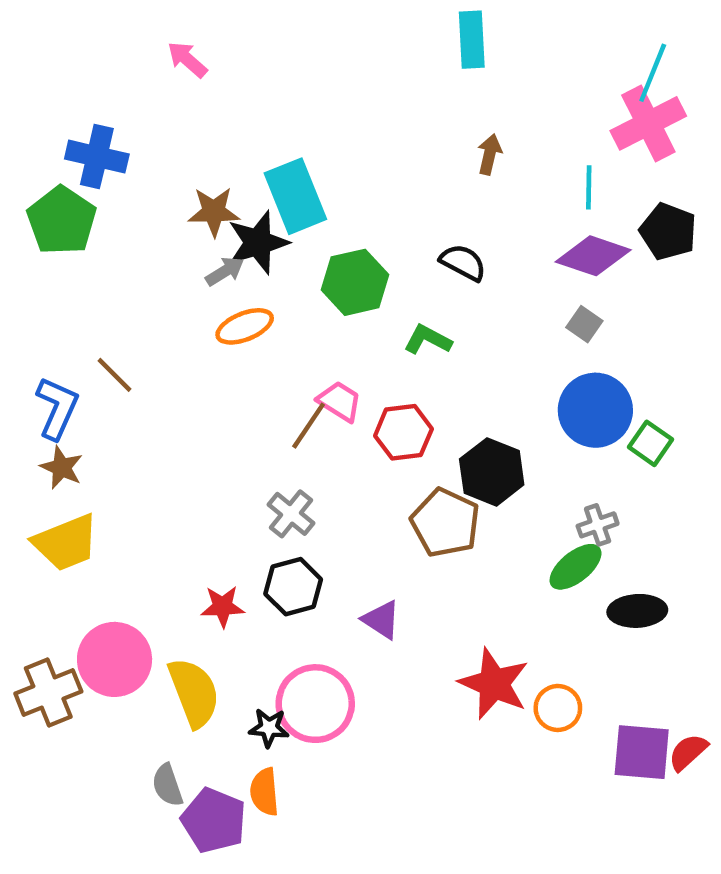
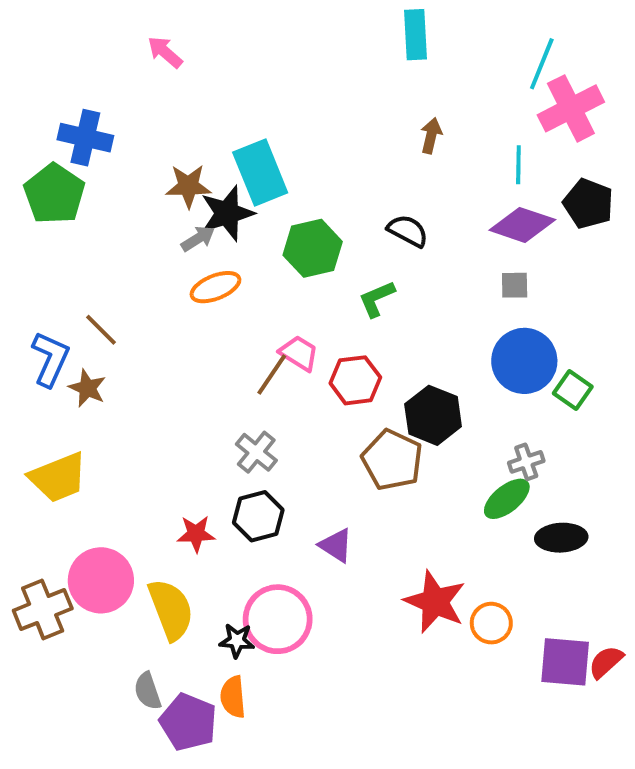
cyan line: (653, 73) -> (542, 64), moved
gray square: (584, 324) -> (515, 285), turned -36
green L-shape: (428, 340) -> (377, 299), turned -51
brown star: (62, 468) -> (87, 388), moved

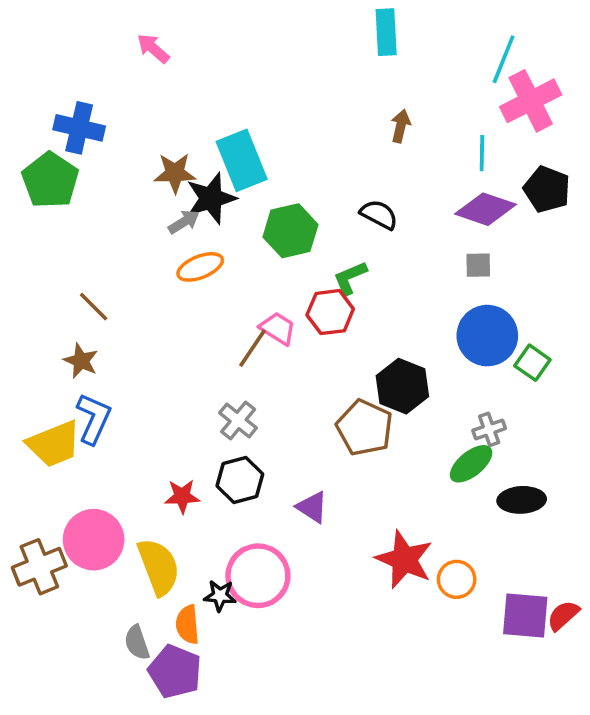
blue L-shape: (50, 359) -> (94, 419), moved
red hexagon: (355, 380) -> (330, 312), moved
orange semicircle: (233, 697) -> (188, 625), moved

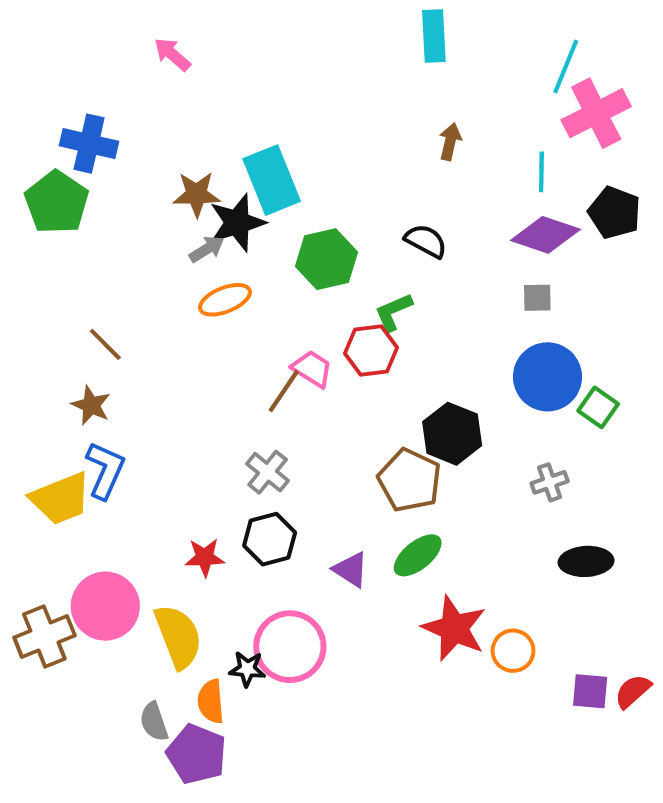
green ellipse: (471, 464) -> (418, 555), moved
purple square: (525, 615) -> (590, 691), size x0.7

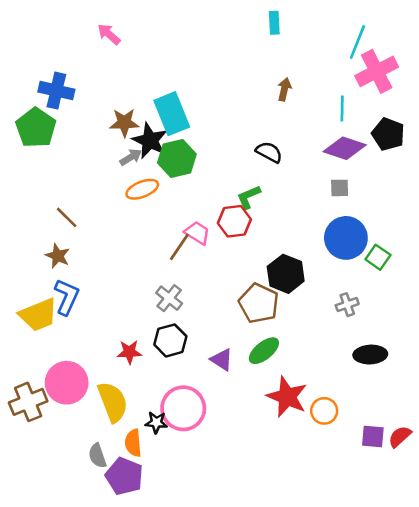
cyan rectangle: (434, 36) -> (274, 23), size x0.7
black star: (237, 223) -> (150, 141), turned -30
green hexagon: (326, 259) -> (177, 158), moved

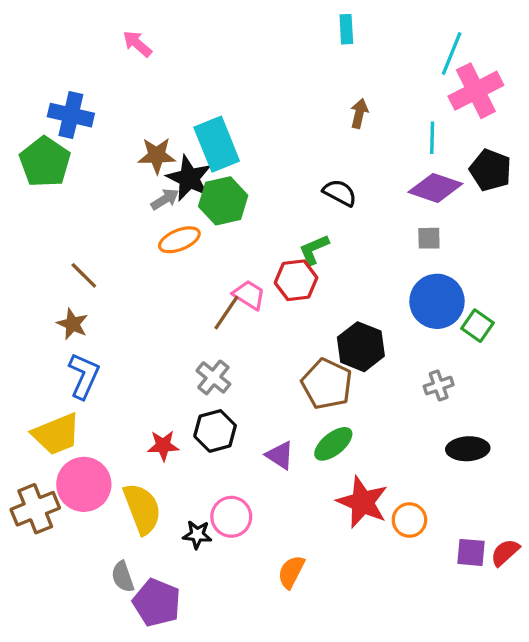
yellow trapezoid: (38, 315) -> (56, 434), moved
pink circle: (183, 408) -> (231, 517), size x0.7
orange semicircle: (133, 443) -> (291, 572), moved, turned 32

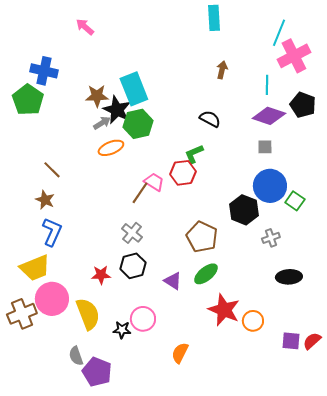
cyan rectangle: (346, 29) -> (214, 18), size x1.4
black hexagon: (361, 347) -> (244, 210), moved

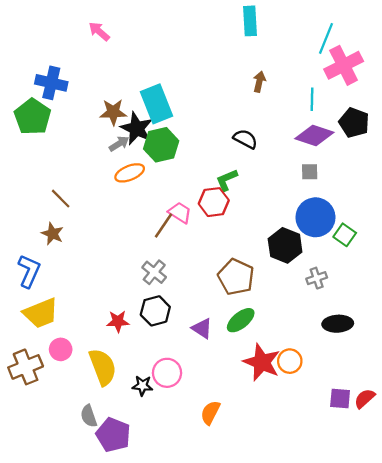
blue L-shape: (52, 232) -> (29, 271), moved
pink circle: (52, 299) -> (61, 349), size x0.6
orange circle: (253, 321) -> (290, 361), moved

